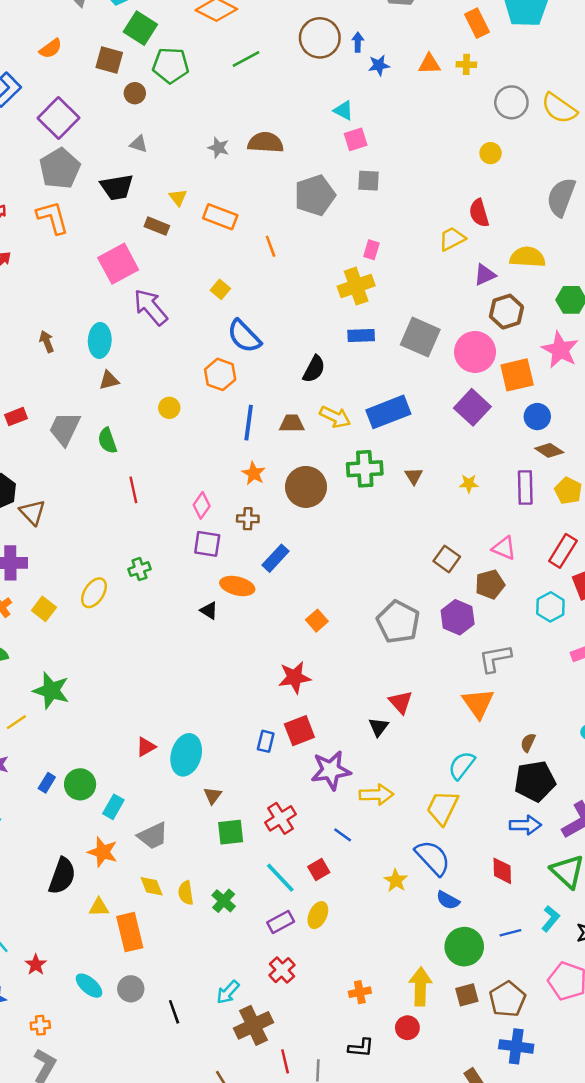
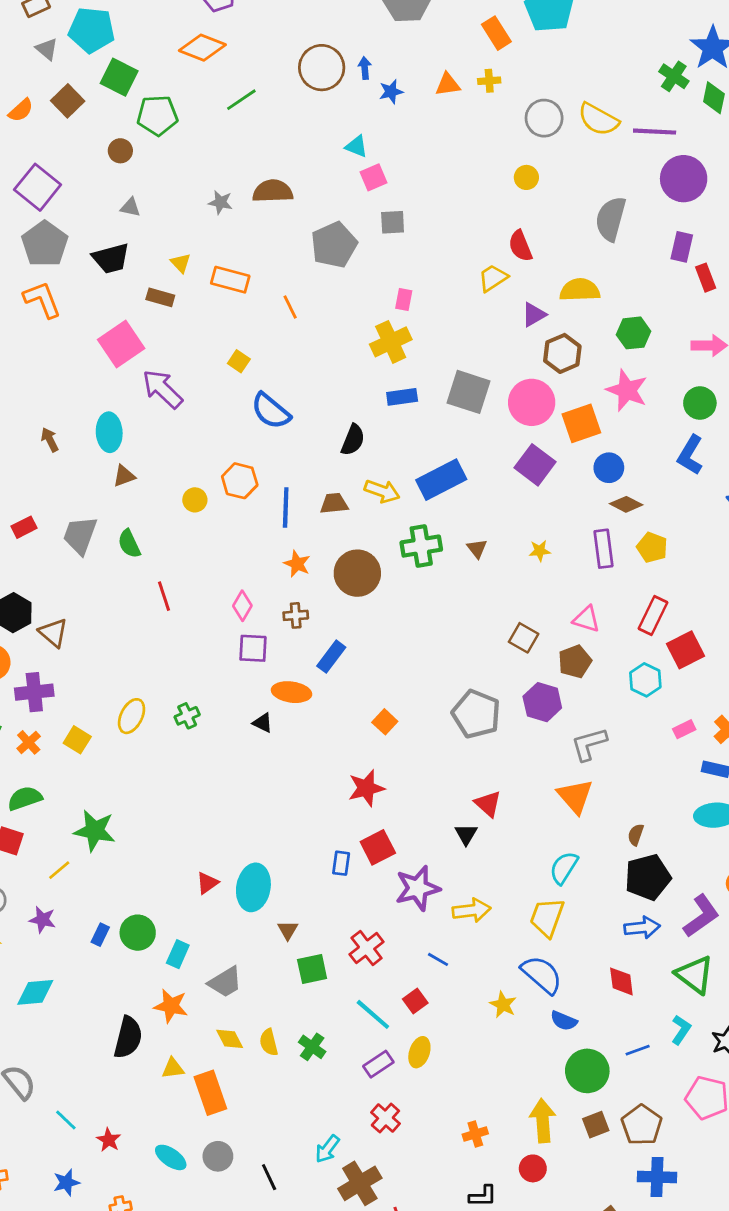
brown square: (109, 60) -> (68, 101), moved, turned 36
orange hexagon: (220, 374) -> (240, 481), moved
green cross: (139, 569) -> (187, 716), moved

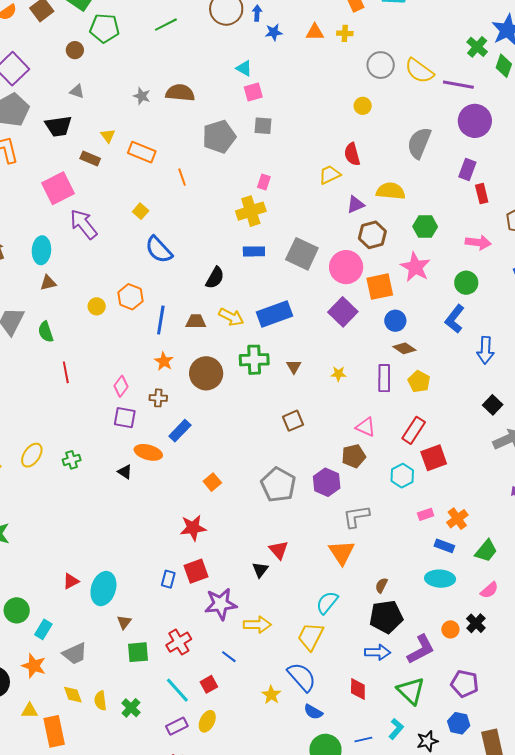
brown square: (524, 638) -> (293, 421), moved, turned 30

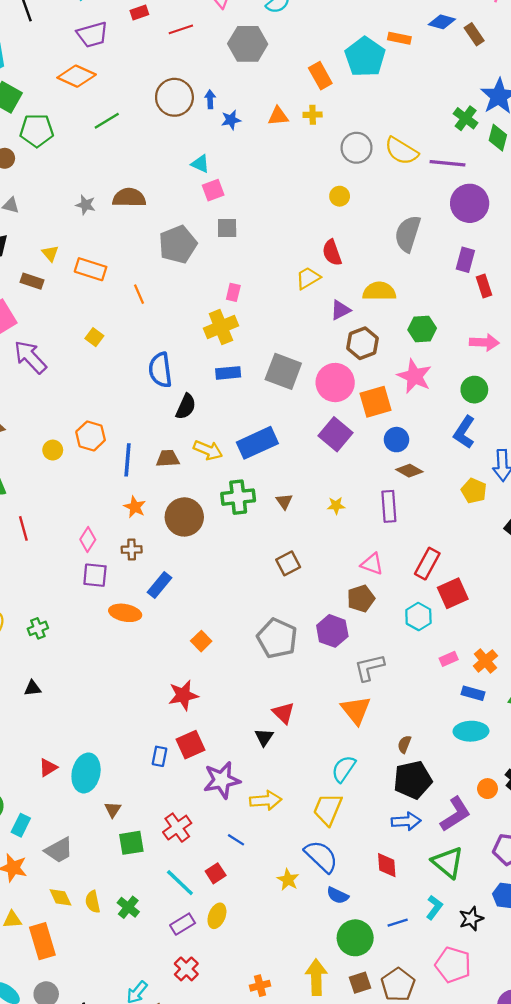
blue semicircle: (159, 250) -> (160, 370), moved, turned 40
yellow pentagon: (419, 382) -> (474, 491), moved
black triangle: (125, 472) -> (33, 688), moved, turned -35

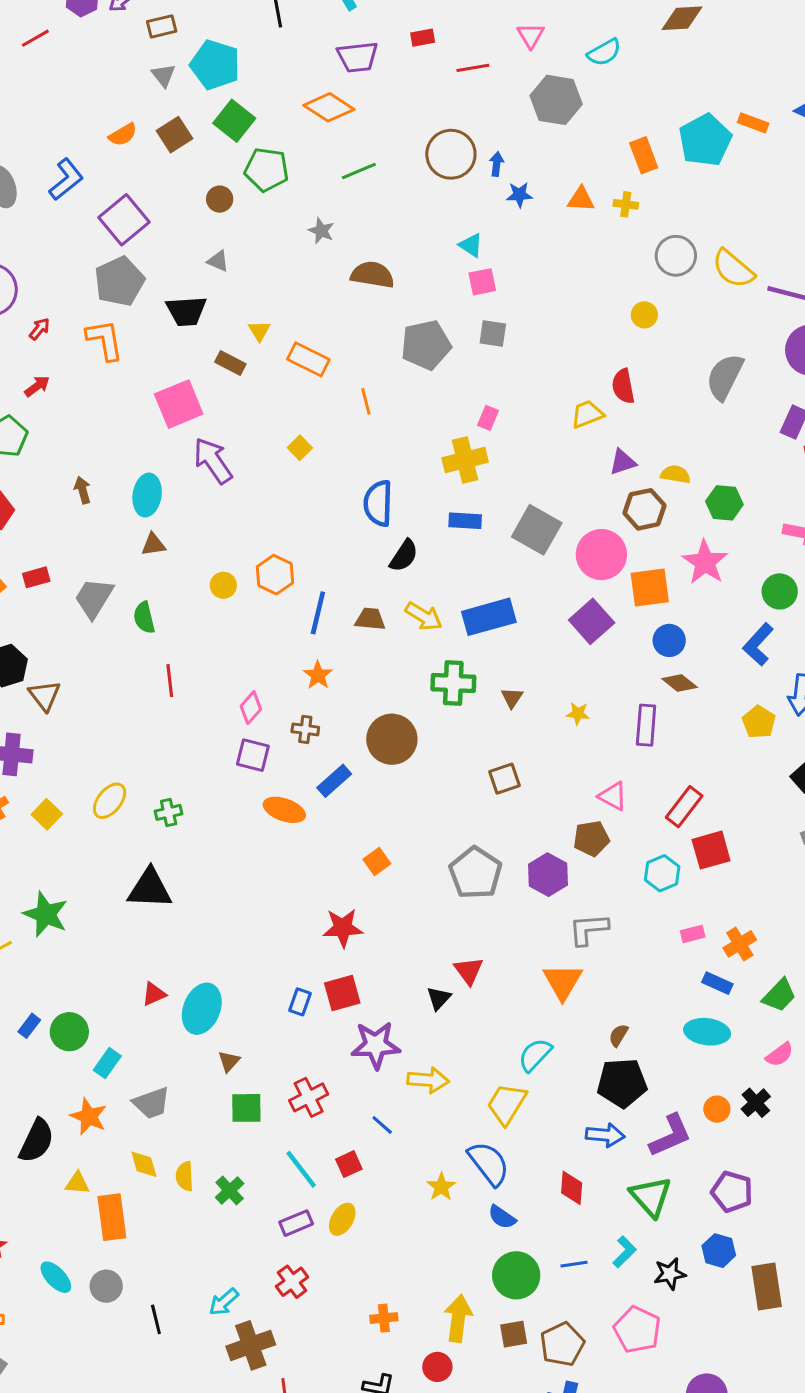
gray star: (85, 205) -> (321, 231), moved
yellow semicircle: (379, 291) -> (675, 474), moved, size x0.7
brown circle: (184, 517) -> (392, 739), moved
black triangle: (33, 688) -> (150, 889), size x2.0

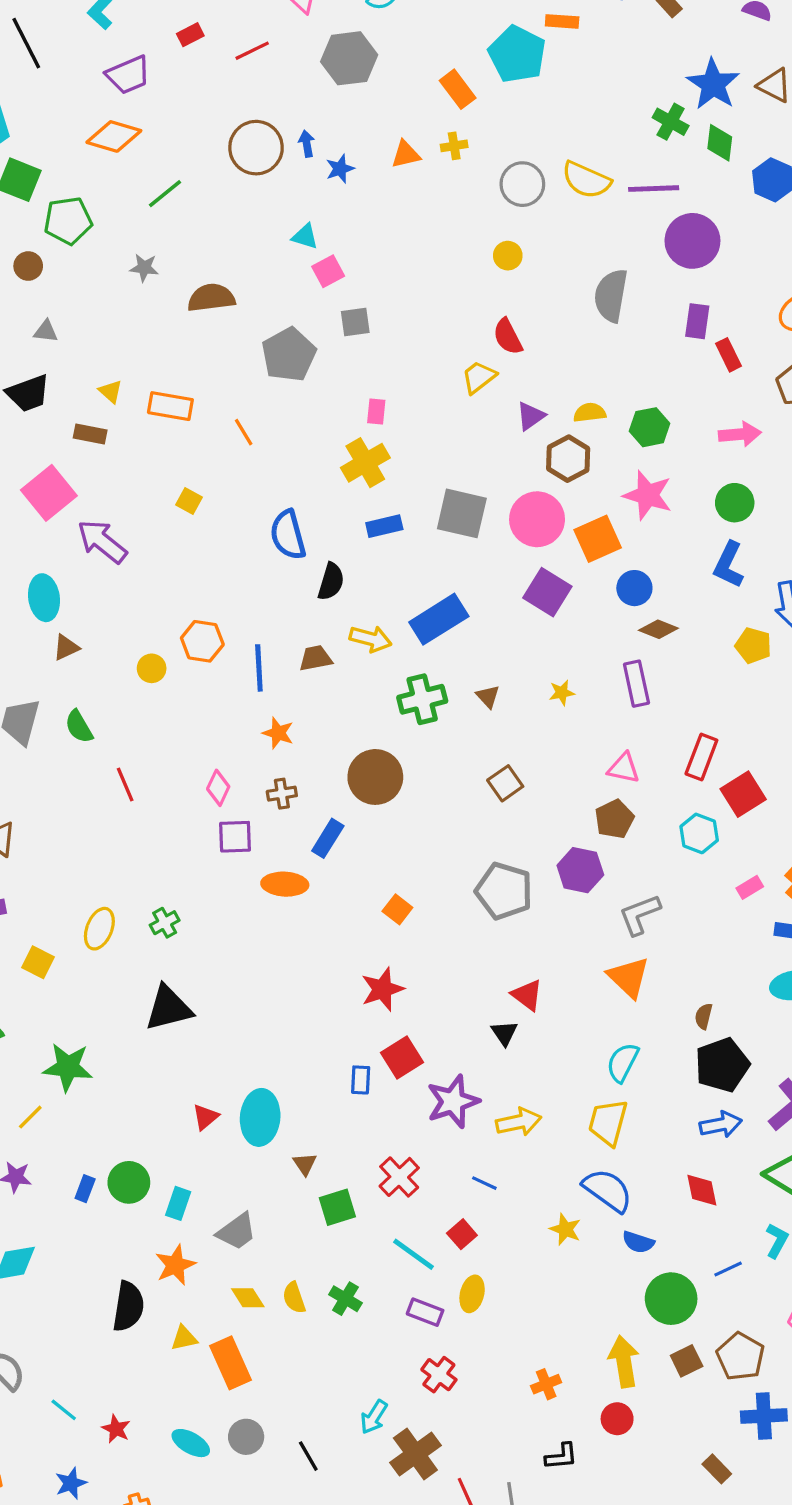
orange star: (89, 1117) -> (175, 1265), turned -30
purple rectangle: (296, 1223) -> (425, 1312), turned 60

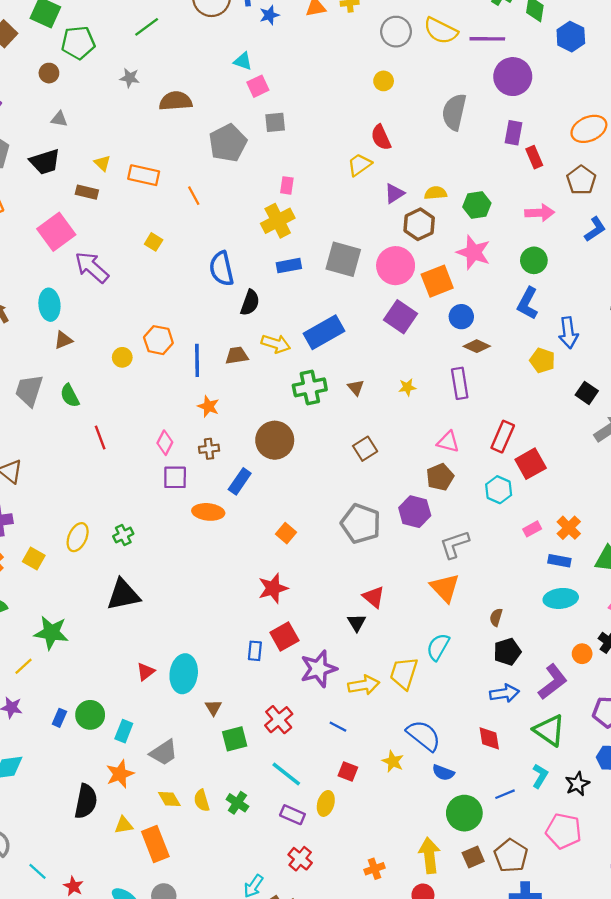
black pentagon: (722, 1065) -> (507, 652), size x0.7
yellow trapezoid: (608, 1122) -> (404, 673), moved
red square: (462, 1234) -> (348, 771), moved, turned -30

